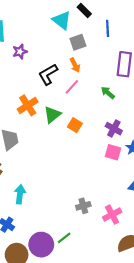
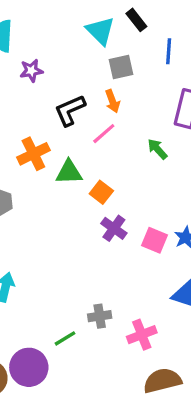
green triangle: (52, 115) -> (69, 172), turned 30
purple cross: (114, 129) -> (114, 228), moved
green line: (64, 238) -> (65, 338), moved

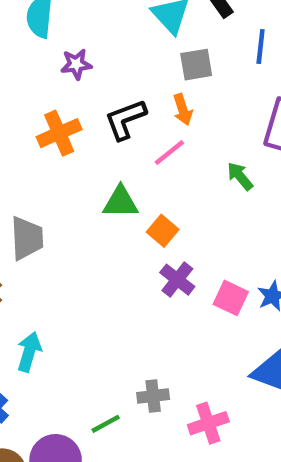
orange cross: (33, 154) -> (59, 133), moved

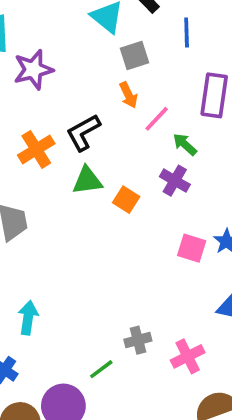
purple star: (76, 64) -> (33, 70), size x1.5
black L-shape: (125, 119) -> (83, 132), moved
orange cross: (59, 133) -> (36, 149), moved
pink line: (169, 152) -> (157, 119), moved
purple cross: (177, 280) -> (175, 181), moved

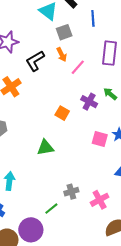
black L-shape: (83, 132) -> (35, 61), moved
green arrow: (185, 144) -> (110, 94), moved
green triangle: (87, 180) -> (45, 148), moved

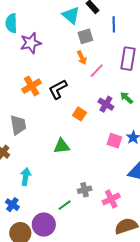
black L-shape: (35, 61) -> (58, 89), moved

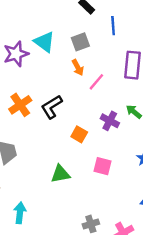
cyan triangle: (71, 15) -> (44, 42), moved
pink square: (114, 141) -> (103, 166), moved

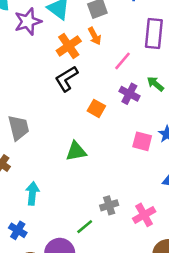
pink line: (96, 82) -> (123, 61), moved
orange cross: (20, 105) -> (69, 46), moved
pink square: (103, 166) -> (142, 141), moved

